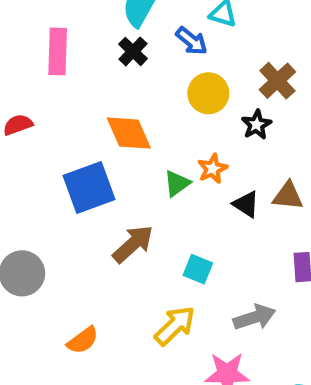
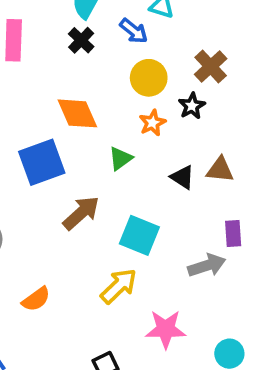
orange star: (213, 169) -> (152, 123), moved
cyan square: (198, 269) -> (139, 235), size x1.5
gray arrow: (254, 317) -> (207, 265), moved

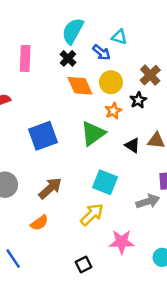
orange diamond: (77, 113) -> (80, 86), moved
green triangle: (121, 158) -> (93, 133), size x1.6
brown arrow: (81, 213) -> (50, 188), moved

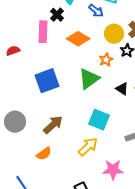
pink rectangle: (25, 58) -> (43, 32), moved
black cross: (68, 58) -> (57, 15), moved
yellow circle: (111, 82) -> (114, 34), moved
orange diamond: (80, 86) -> (78, 39), turned -35

